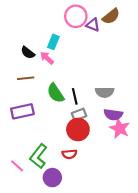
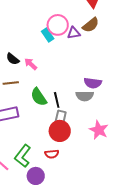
purple triangle: (93, 25) -> (74, 33), turned -32
cyan rectangle: (53, 42) -> (48, 35), moved, turned -56
gray rectangle: (79, 115) -> (61, 117), turned -56
purple semicircle: (113, 115) -> (93, 83), moved

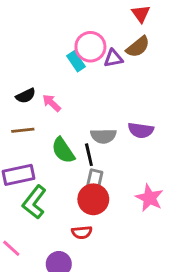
black semicircle: (13, 59) -> (26, 96), turned -64
gray semicircle: (85, 96) -> (103, 136), moved
green L-shape: (23, 156) -> (34, 202), moved

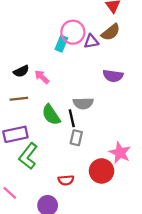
cyan rectangle: (76, 61) -> (61, 44), turned 56
purple semicircle: (141, 130) -> (113, 76), moved
red circle: (93, 199) -> (102, 171), moved

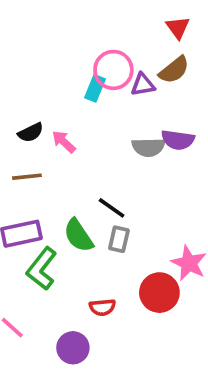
gray semicircle: (83, 103) -> (148, 147), moved
green semicircle: (51, 115) -> (78, 236), moved
black line: (72, 118) -> (112, 208), turned -42

